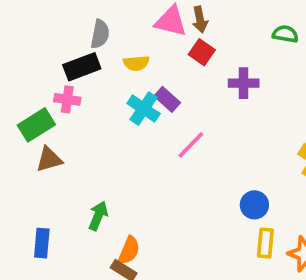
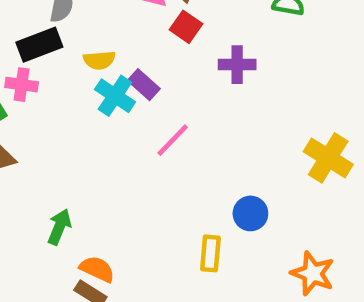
yellow semicircle: (136, 63) -> (99, 60), moved
yellow rectangle: (265, 243) -> (210, 253), moved
orange semicircle: (129, 250) -> (97, 269), turned -88

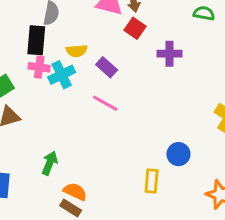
black rectangle: (39, 45) -> (36, 40), turned -64
pink cross: (22, 85) -> (39, 67), moved
cyan cross: (115, 96) -> (62, 75), moved, turned 30
pink line: (173, 140) -> (105, 103), moved, turned 75

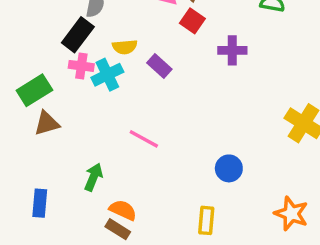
black rectangle: (36, 40) -> (78, 35), turned 32
pink line: (105, 103) -> (144, 139), moved
blue circle: (178, 154) -> (229, 168), moved
yellow rectangle: (152, 181) -> (206, 220), moved

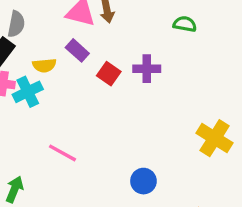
red square: (192, 21) -> (109, 74), moved
purple rectangle: (159, 66) -> (77, 50), moved

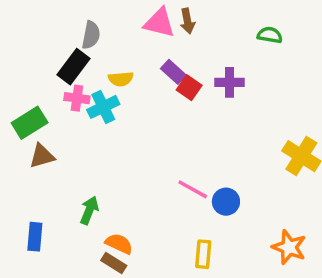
purple rectangle: (77, 50) -> (173, 72), moved
pink line: (62, 153) -> (193, 189), moved

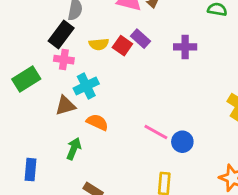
red square: (189, 88) -> (122, 46), moved
cyan cross: (103, 107) -> (86, 86), moved
brown triangle: (42, 156) -> (65, 105), moved
orange semicircle: (119, 244) -> (97, 122), moved

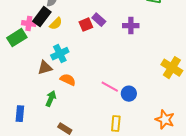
yellow semicircle: (99, 44) -> (56, 24), moved, turned -40
red square: (122, 46) -> (86, 25), turned 32
pink cross: (64, 60) -> (29, 24), moved
green rectangle: (26, 79) -> (17, 38), moved

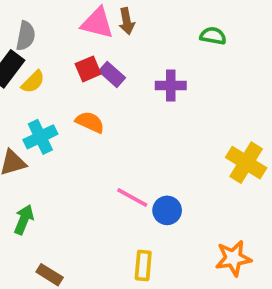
red square: (86, 25) -> (88, 69), moved
orange semicircle: (68, 80) -> (90, 122), moved
orange star: (165, 120) -> (233, 258), turned -30

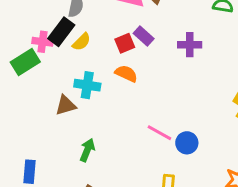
red square: (88, 69) -> (125, 43), moved
cyan cross: (40, 137) -> (87, 85), turned 35
green arrow: (24, 220) -> (87, 150), moved

